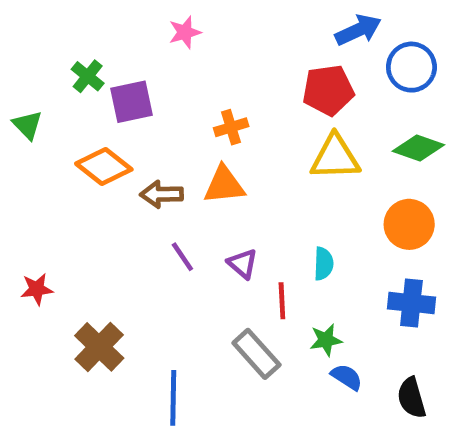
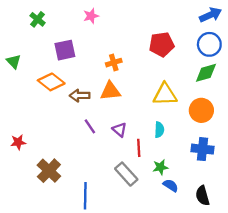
blue arrow: (358, 30) -> (210, 15), moved
blue circle: (411, 67) -> (209, 44), moved
green cross: (88, 76) -> (38, 19), moved
green diamond: (418, 148) -> (206, 73), turned -35
yellow triangle: (335, 157) -> (165, 94), moved

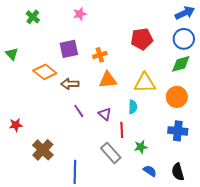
purple square: (65, 50) -> (69, 49), moved
orange triangle: (110, 91) -> (108, 80), moved
cyan semicircle: (159, 130) -> (133, 107), moved
blue semicircle: (171, 185) -> (150, 171), moved

